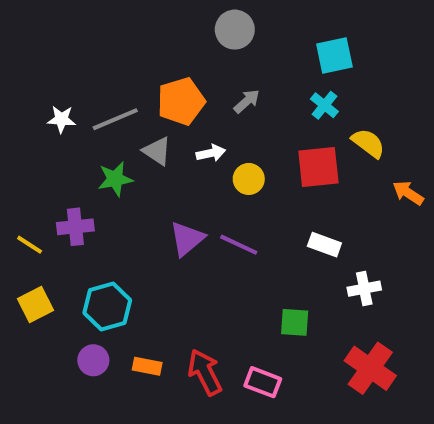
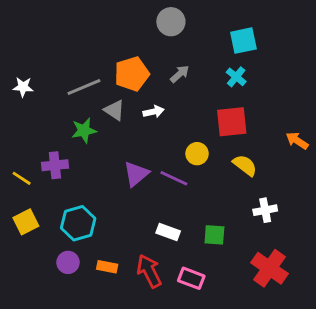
white star: (61, 119) -> (23, 87), moved
yellow semicircle: (368, 143) -> (245, 165), moved
yellow circle: (249, 179) -> (197, 154), moved
white rectangle: (324, 245) -> (168, 232), moved

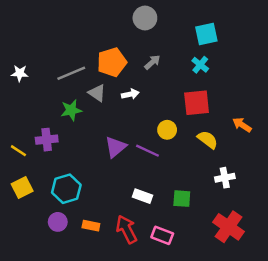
orange arrow: (297, 141) -> (242, 125), moved

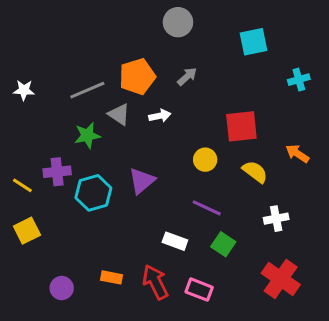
cyan cross: (200, 65) -> (299, 80), moved, turned 35
purple line: (147, 151) -> (207, 208), moved
cyan hexagon: (66, 189) -> (93, 193), moved
green square: (182, 199) -> (223, 244), turned 30
purple circle: (58, 222) -> (62, 288), moved

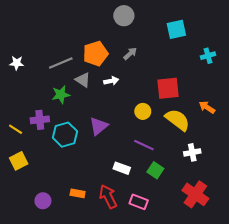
yellow semicircle: (255, 172) -> (177, 120), size x1.4

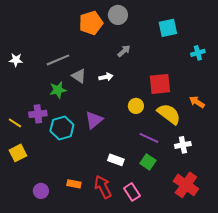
orange pentagon: (95, 54) -> (91, 23), moved
purple line: (144, 145) -> (149, 138), moved
pink rectangle: (139, 202) -> (132, 192), turned 36

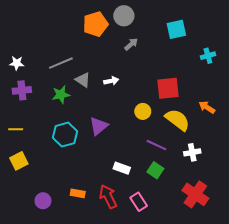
gray arrow: (124, 51) -> (131, 44), moved
purple cross: (38, 114) -> (22, 90), moved
yellow line: (15, 123) -> (16, 129), turned -32

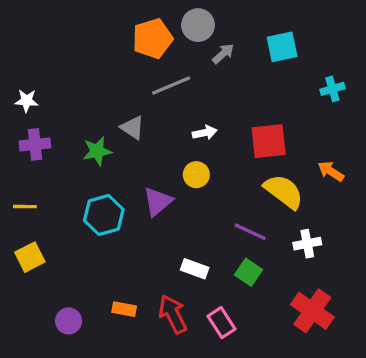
gray arrow: (131, 44) -> (223, 54), moved
gray line: (61, 63) -> (171, 86), moved
white arrow: (111, 81) -> (205, 133), moved
yellow circle: (143, 111) -> (196, 175), moved

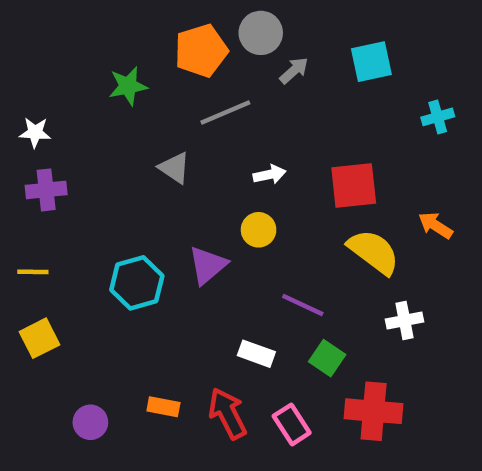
green star: (97, 151) -> (128, 86), moved
purple line: (250, 232) -> (303, 305), moved
red cross: (312, 311) -> (374, 411), moved, turned -30

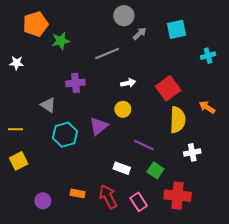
orange pentagon: (201, 51) -> (36, 24), moved
gray triangle: (174, 168) -> (48, 105), moved
red square: (354, 186) -> (168, 88), turned -30
purple cross: (46, 190) -> (75, 83), moved
yellow semicircle: (374, 252) -> (178, 120), turned 55

